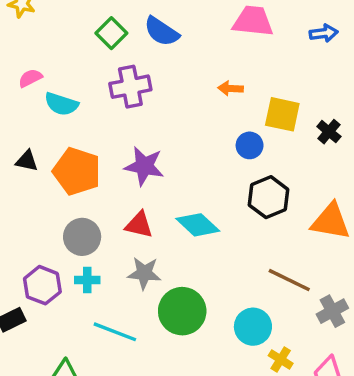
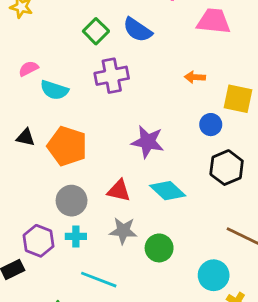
purple star: (144, 166) -> (148, 142), moved
green circle: (182, 311) -> (159, 248), moved, size x0.7

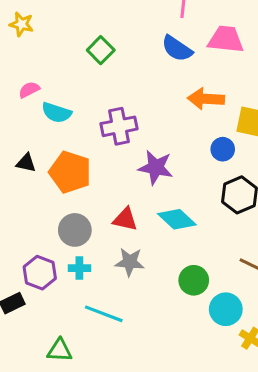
blue semicircle: (138, 30) -> (177, 49), moved
purple cross: (112, 76) -> (119, 126), moved
orange arrow: (195, 77) -> (206, 99), size x1.6
green circle: (159, 248) -> (194, 280), moved

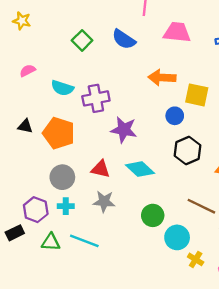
blue semicircle: (177, 49) -> (124, 39), moved
cyan semicircle: (57, 113) -> (62, 88), moved
green triangle: (60, 350) -> (51, 242), moved

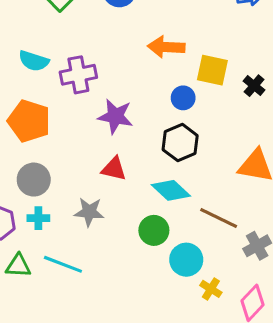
black hexagon: (187, 151) -> (180, 143), moved
red triangle: (101, 169) -> (114, 169), moved
cyan diamond: (140, 169) -> (171, 190), moved

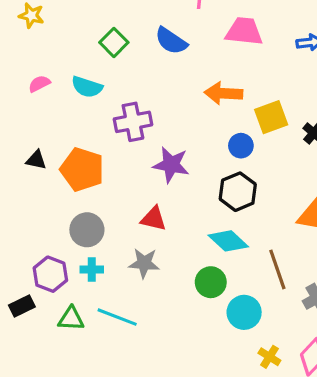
cyan semicircle: (34, 61) -> (87, 87), moved
yellow square: (212, 70) -> (271, 117), turned -32
red triangle: (114, 169) -> (154, 219), moved
brown line: (219, 218) -> (277, 269), turned 45
yellow cross: (211, 289) -> (269, 357), moved

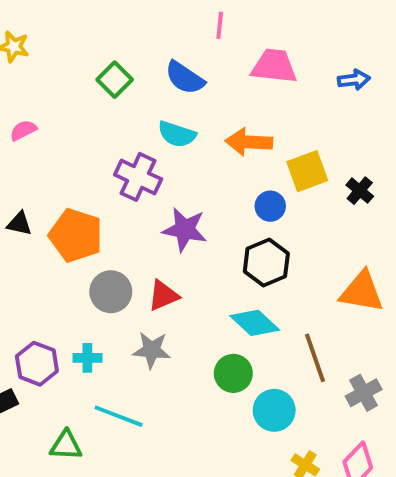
cyan semicircle: (87, 87) -> (177, 134), moved
purple cross: (133, 122) -> (138, 177), turned 36
red triangle: (154, 219) -> (163, 296), turned -36
gray circle: (87, 230) -> (111, 292), moved
green triangle: (71, 319) -> (66, 445), moved

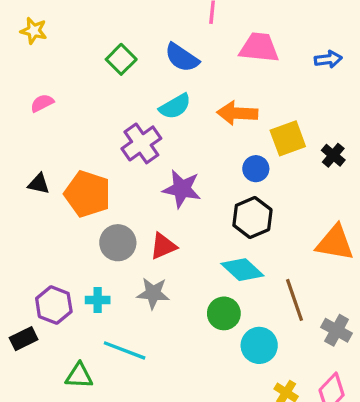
cyan semicircle: (177, 134) -> (175, 106), turned -48
purple cross: (138, 177) -> (141, 143), turned 30
gray cross: (364, 393) -> (337, 330), turned -32

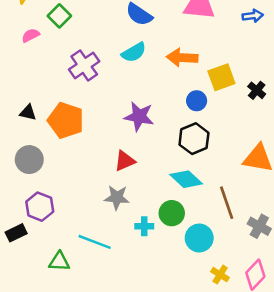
green square: (121, 59) -> (59, 16), moved
pink semicircle: (42, 103) -> (31, 35), moved
purple cross: (141, 143) -> (84, 65), moved
gray circle: (118, 243) -> (29, 160), moved
cyan cross: (98, 300) -> (144, 226), moved

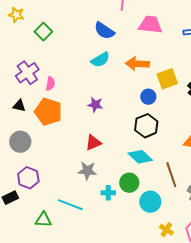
pink semicircle: (31, 35) -> (50, 84), moved, turned 128
purple cross: (84, 65) -> (27, 73), moved
purple star: (139, 116) -> (95, 105), moved, size x0.7

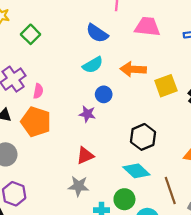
blue circle: (148, 97) -> (104, 94), moved

